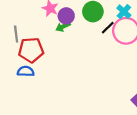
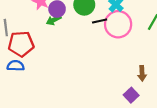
black line: (108, 28) -> (100, 21), turned 32

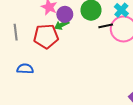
red pentagon: (21, 44) -> (46, 36), moved

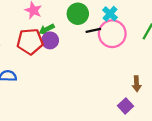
purple circle: (65, 14) -> (50, 40), moved

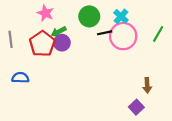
red pentagon: (30, 41) -> (42, 44), turned -30

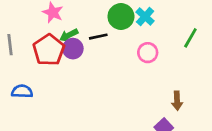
green circle: (89, 16) -> (121, 17), moved
black line: (105, 33) -> (98, 37), moved
pink circle: (123, 36) -> (148, 53), moved, size x0.6

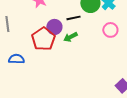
green arrow: (69, 35) -> (70, 37), moved
red pentagon: (49, 50) -> (43, 39), moved

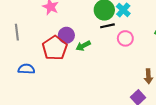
black line: (73, 18) -> (107, 26), moved

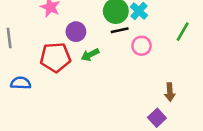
purple circle: (66, 35) -> (76, 32), moved
red pentagon: (55, 48) -> (55, 57), turned 30

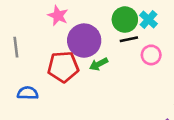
purple circle: (76, 32) -> (84, 41), size x1.6

